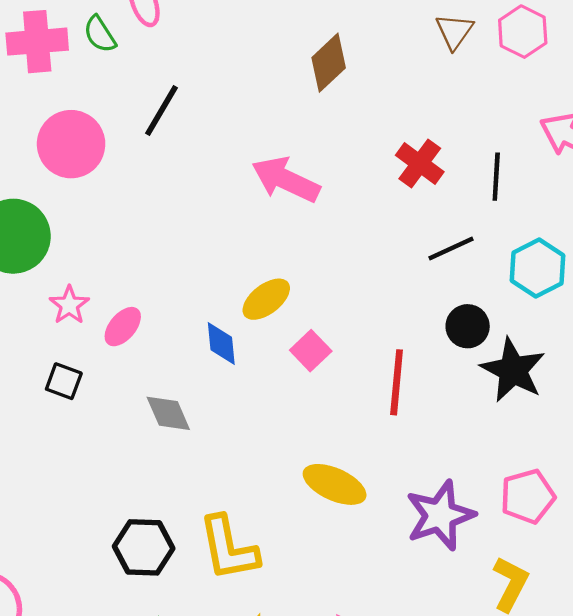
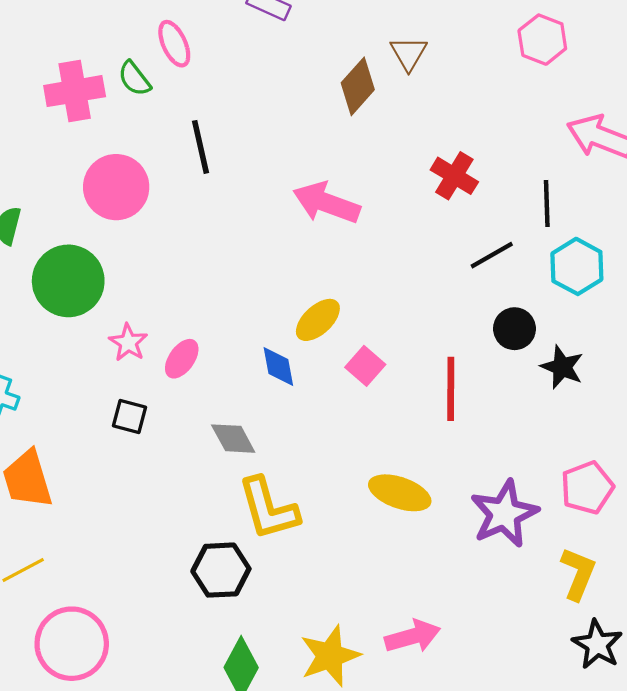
brown triangle: (454, 31) -> (409, 53), moved
black line: (162, 111) -> (201, 147), turned -38
black line: (496, 177) -> (547, 203), moved
black star: (513, 370) -> (562, 367), size x0.7
yellow L-shape: (228, 548) -> (268, 508), moved

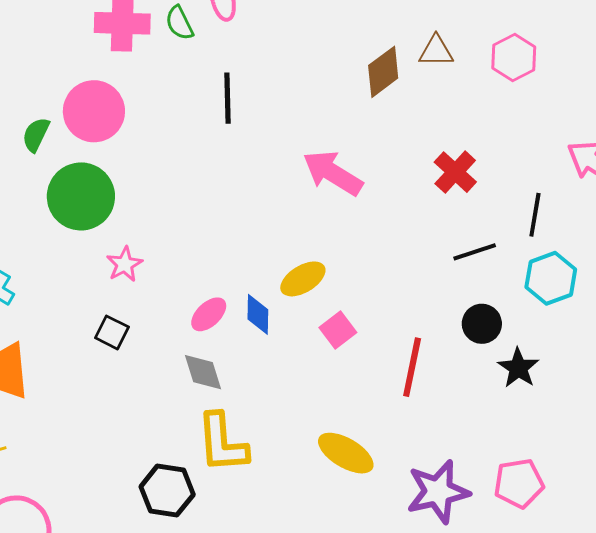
pink hexagon: (542, 40) -> (514, 57), moved
brown triangle: (409, 53) -> (436, 51), turned 48
pink circle: (116, 187) -> (94, 111), moved
pink ellipse: (182, 359) -> (209, 314), moved

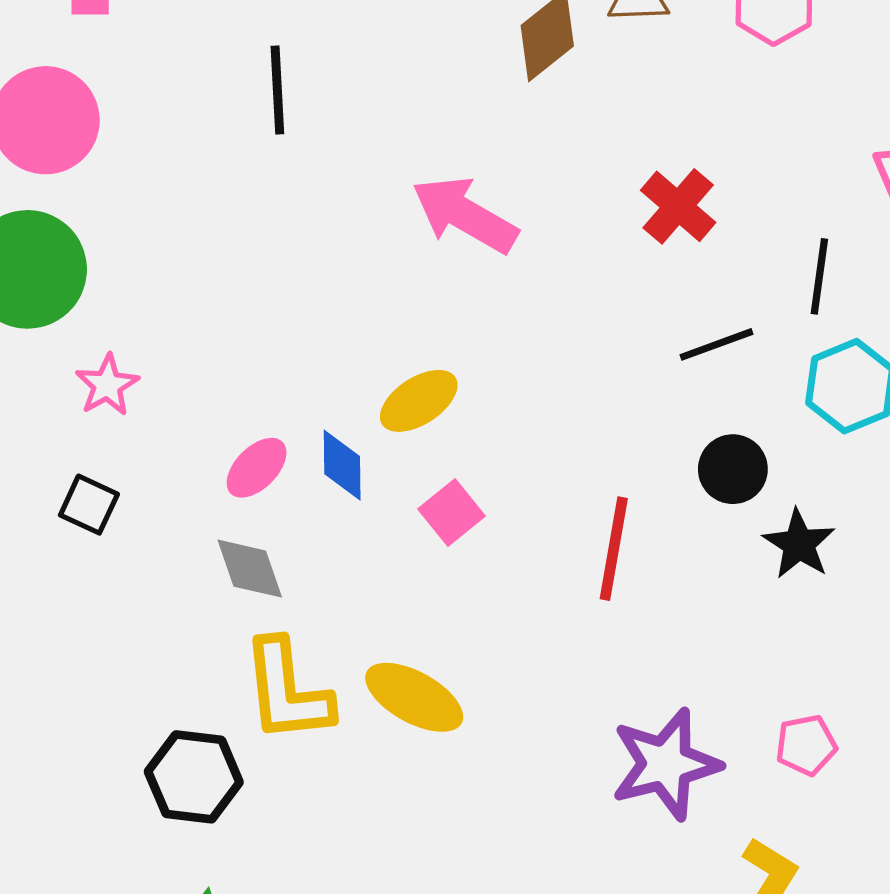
pink square: (338, 330) -> (451, 512), moved
yellow ellipse: (346, 453) -> (414, 697), moved
pink pentagon: (519, 483) -> (806, 745), size x0.7

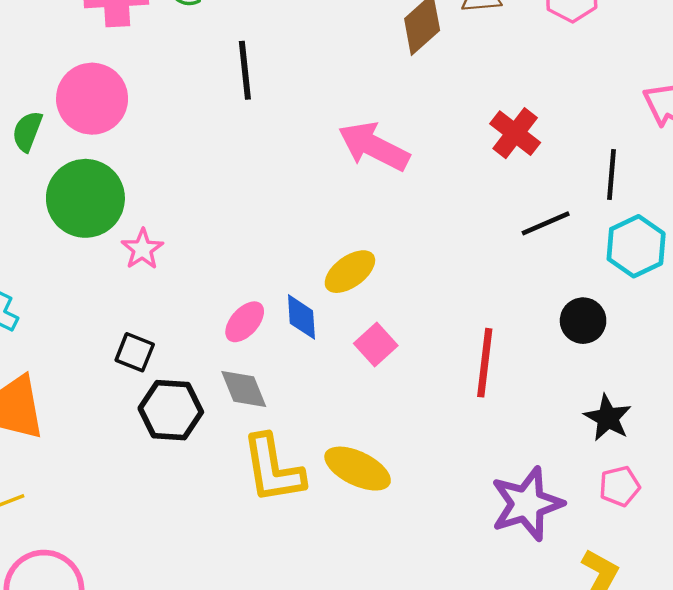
pink star: (107, 385) -> (142, 249), moved
black circle: (733, 469) -> (583, 321), moved
black star: (799, 544) -> (608, 418), moved
black hexagon: (194, 777) -> (171, 410), moved

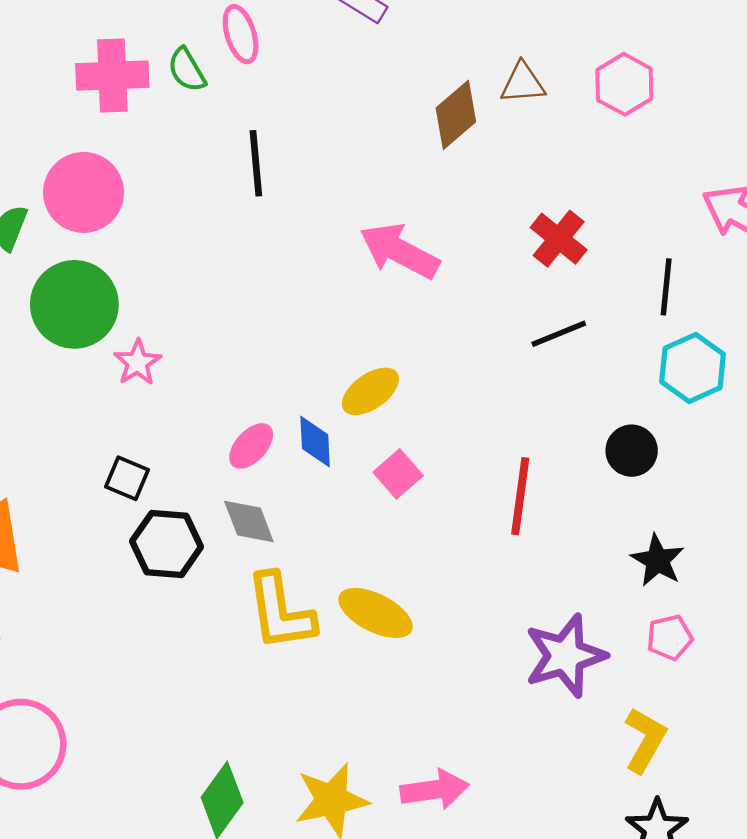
black line: (546, 223) -> (559, 334), moved

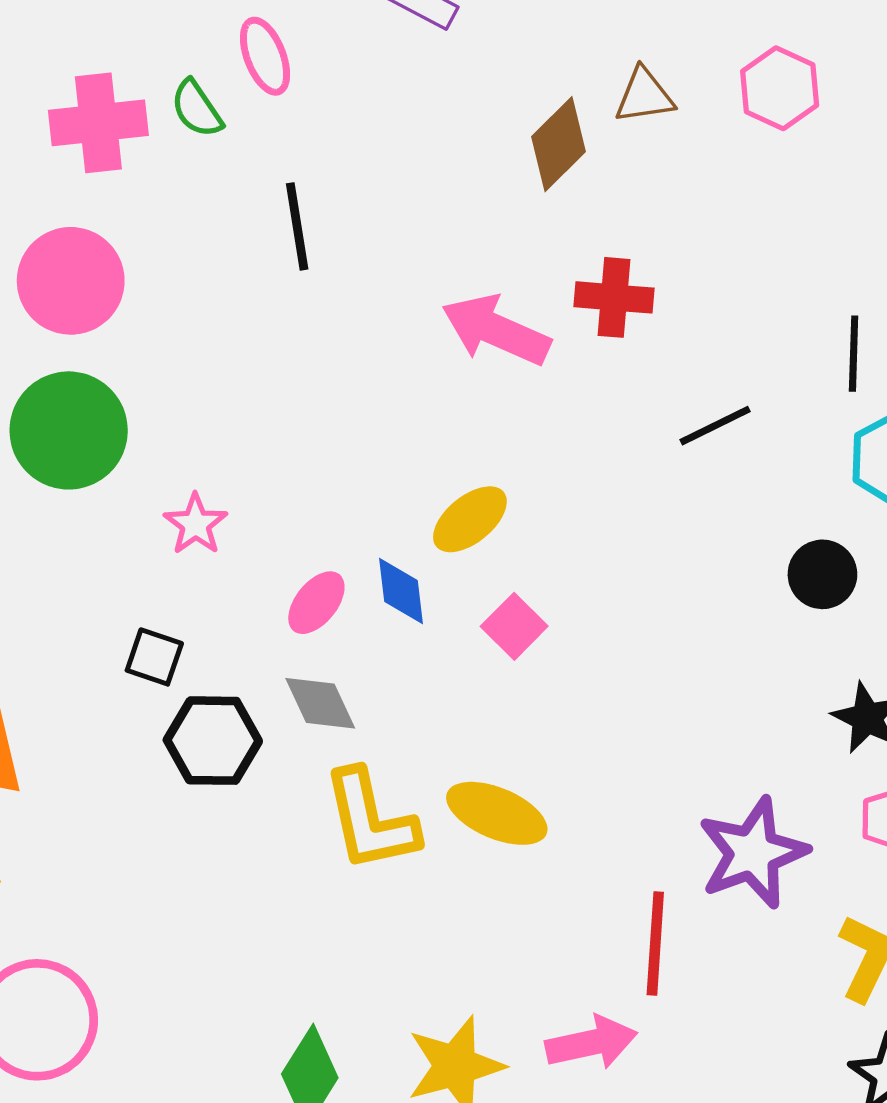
red cross: (559, 239) -> (614, 297), moved, turned -30
pink star: (138, 362) -> (196, 524), moved
red line: (520, 496) -> (655, 944), moved

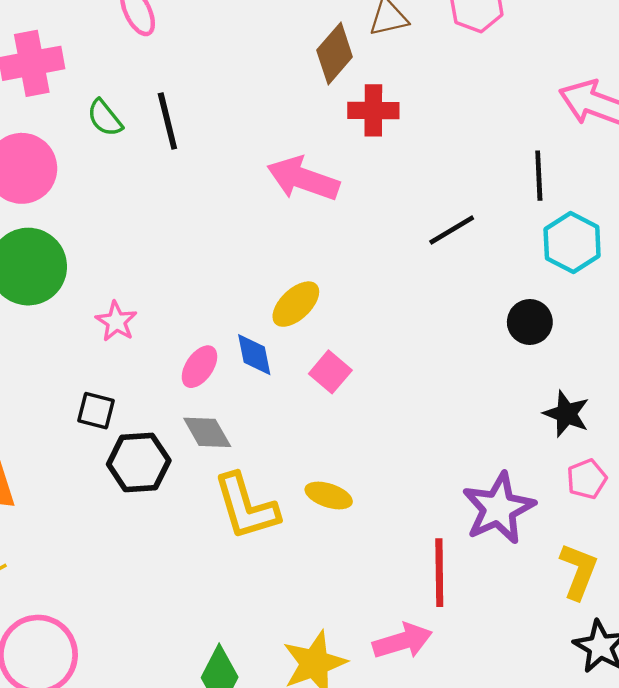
green semicircle: (197, 109) -> (105, 118), moved
red cross: (614, 297) -> (373, 110), moved
yellow ellipse: (497, 813) -> (329, 495), size x0.7

